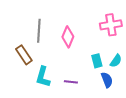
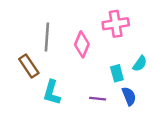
pink cross: (111, 25) -> (116, 24), moved
cyan semicircle: (116, 61) -> (140, 64), moved
purple line: (71, 82) -> (98, 99), moved

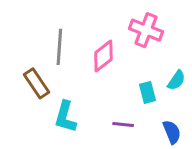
pink cross: (116, 24) -> (146, 30), turned 30
pink diamond: (82, 44) -> (103, 56), turned 30
blue semicircle: (129, 96) -> (172, 132), moved

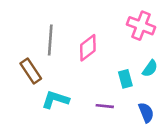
pink cross: (146, 30) -> (141, 26), moved
cyan L-shape: (65, 117) -> (55, 100), turned 92

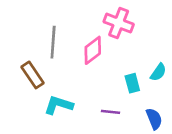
pink cross: (141, 26) -> (119, 23), moved

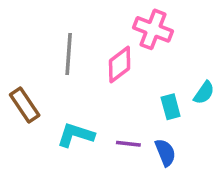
brown rectangle: (33, 75) -> (25, 105), moved
purple line: (110, 112) -> (128, 144), moved
blue semicircle: (154, 119) -> (165, 153), moved

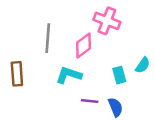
brown rectangle: (25, 105) -> (17, 74), turned 30
cyan L-shape: (76, 135) -> (69, 75), moved

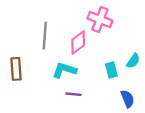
purple line: (90, 101) -> (73, 94), moved
blue semicircle: (116, 107) -> (127, 99), moved

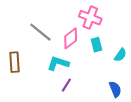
gray line: (45, 36) -> (40, 32), turned -55
cyan rectangle: (111, 70) -> (97, 45), moved
purple line: (73, 94) -> (66, 85), turned -64

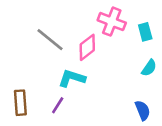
cyan rectangle: (97, 45) -> (145, 32), moved
brown rectangle: (15, 62) -> (20, 103), moved
purple line: (66, 85) -> (58, 105), moved

